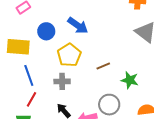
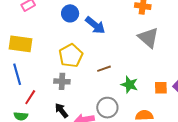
blue arrow: (78, 25) -> (95, 25), moved
blue circle: (46, 31) -> (70, 13), moved
blue line: (29, 75) -> (17, 74), moved

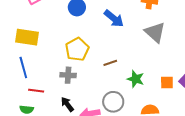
blue arrow: (95, 25) -> (114, 18), moved
red line: (30, 97) -> (36, 91), turned 63

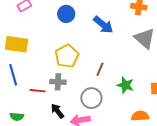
brown line: (110, 63) -> (100, 69), turned -48
red line: (36, 91) -> (38, 91), moved
gray circle: (113, 102) -> (91, 98), moved

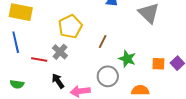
gray cross: (58, 82) -> (60, 52), turned 35
gray circle: (91, 98) -> (108, 76), moved

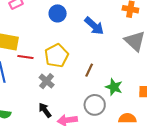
red line: (39, 59) -> (25, 57), moved

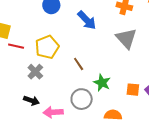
brown line: (89, 70) -> (79, 64), turned -64
black arrow: (45, 110) -> (31, 101), turned 140

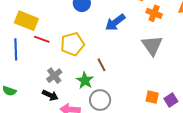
blue arrow: (87, 20) -> (115, 22), turned 90
gray cross: (35, 72) -> (54, 76), moved
green star: (102, 83) -> (85, 80), moved

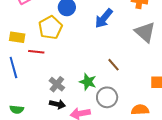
yellow rectangle: (26, 21) -> (17, 37), size x0.7
yellow pentagon: (72, 44) -> (50, 28), moved
brown line: (101, 65) -> (114, 65), moved

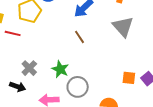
brown line: (114, 65) -> (79, 37), moved
black arrow: (57, 104) -> (18, 87), moved

